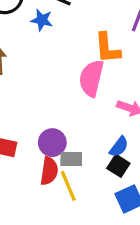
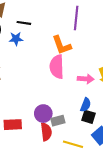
yellow line: (68, 186) -> (73, 144), moved, turned -36

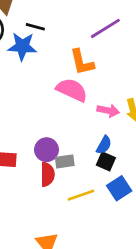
purple line: (76, 18) -> (105, 28), turned 45
blue star: (16, 39) -> (22, 46), size x1.5
pink semicircle: (57, 67) -> (72, 90), turned 110
yellow line: (73, 144) -> (81, 195), turned -42

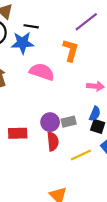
orange L-shape: (82, 62) -> (71, 50), turned -145
pink semicircle: (72, 90) -> (42, 72), moved
gray rectangle: (65, 161) -> (69, 122), moved

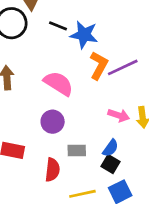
purple line: (86, 22) -> (123, 67), moved
blue star: (23, 43) -> (84, 35), moved
purple circle: (50, 122) -> (53, 122), moved

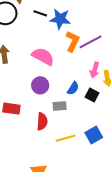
pink arrow: (119, 115) -> (95, 70), moved, turned 91
blue semicircle: (110, 148) -> (73, 88), moved
black square: (110, 164) -> (92, 95), moved

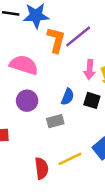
red semicircle: (42, 121) -> (41, 168), moved

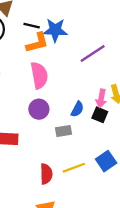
orange L-shape: (56, 40) -> (37, 43), moved, turned 55
pink semicircle: (24, 65) -> (39, 75), turned 56
pink arrow: (90, 70) -> (101, 98), moved

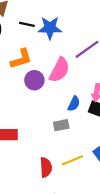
orange L-shape: (37, 43) -> (21, 59), moved
pink semicircle: (39, 75) -> (59, 70), moved, turned 40
purple circle: (39, 109) -> (34, 80), moved

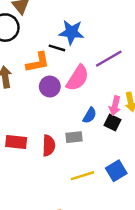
black line: (27, 24) -> (57, 48), moved
red semicircle: (46, 167) -> (49, 146), moved

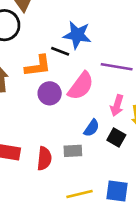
purple line: (109, 59) -> (117, 67), turned 36
pink arrow: (115, 106) -> (117, 105), moved
blue square: (116, 171) -> (117, 191), turned 35

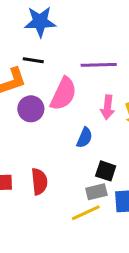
blue star: (77, 35) -> (40, 22), moved
black square: (116, 138) -> (106, 171), moved
gray rectangle: (73, 151) -> (96, 192), moved

